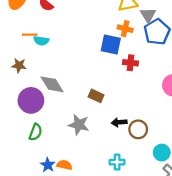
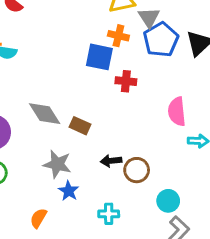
gray diamond: (52, 84) -> (45, 114), moved
blue star: (48, 165) -> (69, 191), moved
orange semicircle: (64, 165) -> (38, 218), turned -72

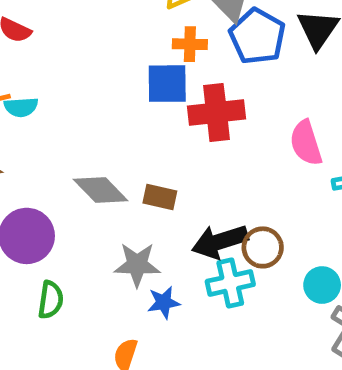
red cross: (126, 81) -> (217, 113), size x1.6
black arrow: (111, 161) -> (220, 242), size x1.6
blue star: (69, 191) -> (164, 302), turned -30
cyan cross: (109, 214) -> (230, 283), moved, size x1.4

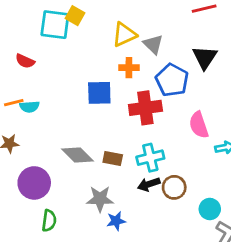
blue pentagon: (257, 36) -> (172, 80), moved
blue square: (167, 84) -> (99, 93), moved
black arrow: (220, 242) -> (149, 184), size x0.7
cyan cross: (230, 283) -> (150, 158), moved

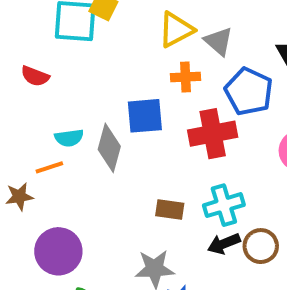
orange line: (14, 103) -> (49, 167), moved
cyan semicircle: (29, 107) -> (69, 138), moved
gray diamond: (77, 155) -> (109, 148), moved, turned 64

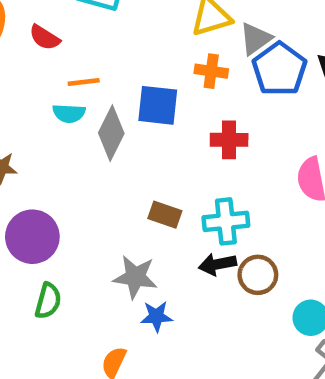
gray triangle: (219, 41) -> (256, 39), turned 32
blue pentagon: (249, 91) -> (279, 69), moved
red cross: (213, 134) -> (229, 140), size x0.7
orange line: (49, 167) -> (84, 82), moved

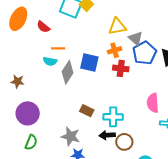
gray triangle: (256, 39) -> (136, 38), turned -49
orange cross: (211, 71) -> (115, 50), turned -32
red cross: (229, 140) -> (121, 68), moved

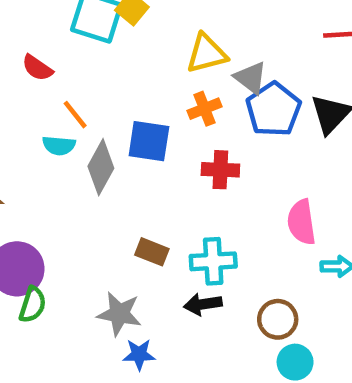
orange line: (58, 48) -> (75, 115), turned 56
red cross: (121, 68) -> (220, 170), moved
green semicircle: (31, 142) -> (33, 305), moved
brown circle: (124, 142) -> (278, 319), moved

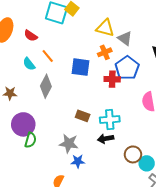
yellow triangle: (207, 54) -> (105, 28), turned 30
blue pentagon: (273, 109) -> (127, 68), moved
cyan semicircle: (59, 146) -> (29, 64), moved, turned 48
gray diamond: (101, 167) -> (46, 86), moved
brown circle: (278, 319) -> (133, 154), moved

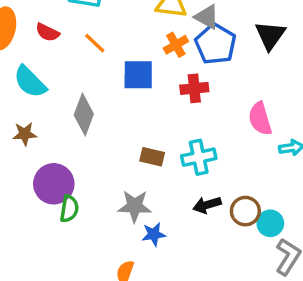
orange line: (48, 56) -> (95, 43), moved
cyan semicircle: (29, 64) -> (30, 82), moved, size x1.5
blue pentagon: (127, 68) -> (216, 44), moved
black arrow: (106, 139) -> (207, 205), moved

